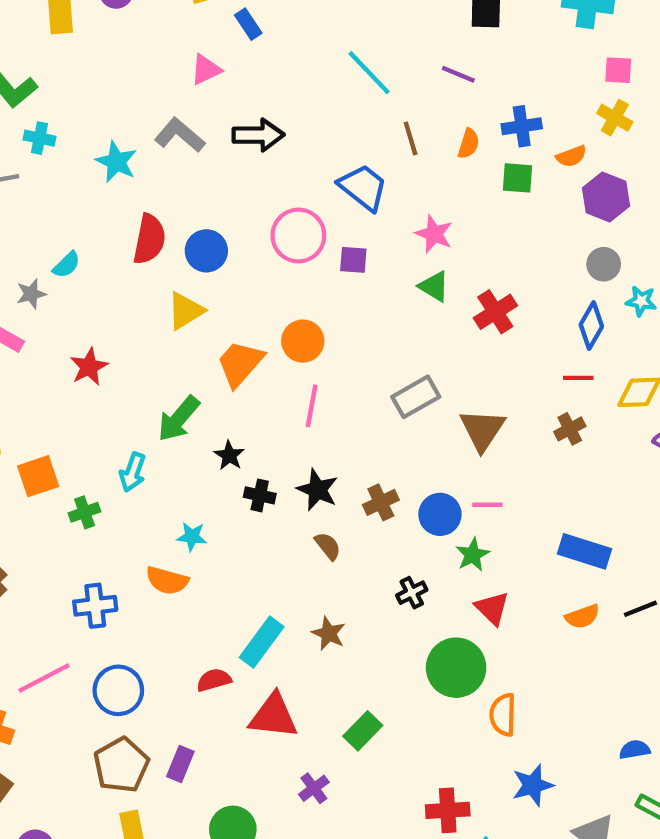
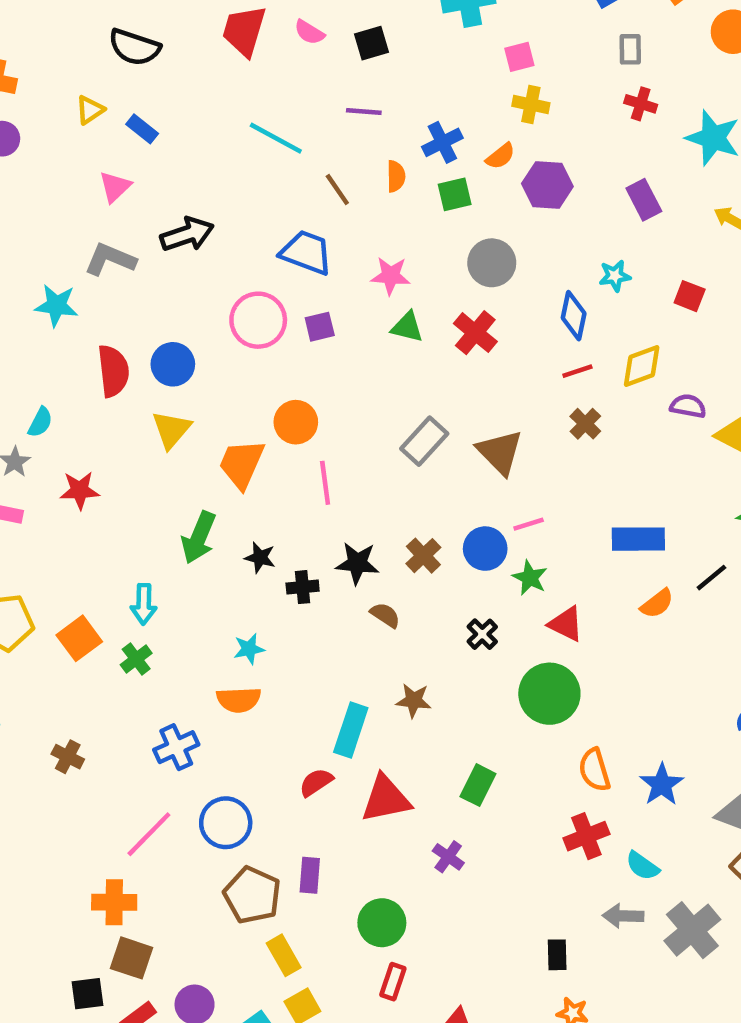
gray circle: (604, 264) -> (492, 263), moved, size x1.4
red star: (89, 367) -> (80, 490), moved, turned -30
cyan arrow: (133, 472) -> (144, 604), moved
orange semicircle: (503, 715) -> (594, 770), moved

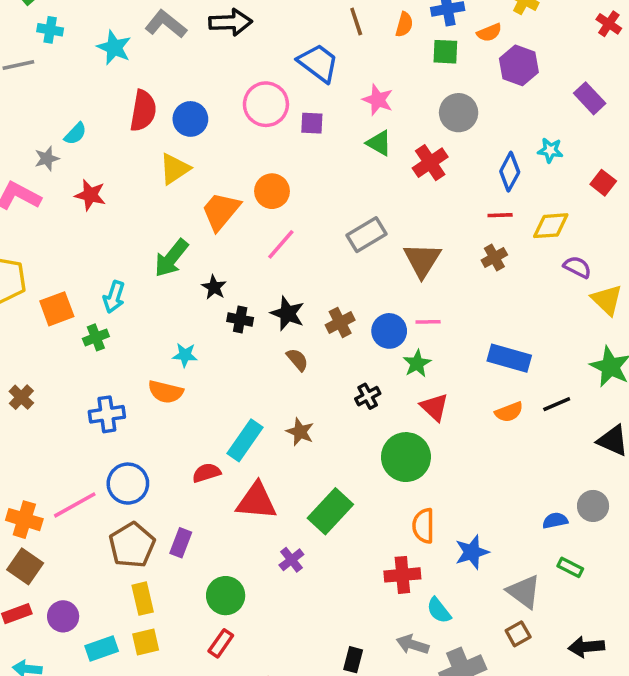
purple rectangle: (644, 200) -> (590, 98), turned -32
pink line: (325, 483) -> (281, 244), turned 32
green rectangle: (478, 785) -> (330, 511), size x1.4
pink line: (149, 834) -> (75, 505), moved

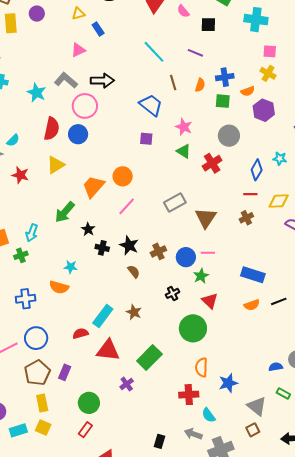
pink circle: (266, 104) -> (85, 106), moved
yellow triangle: (175, 169) -> (56, 165), moved
yellow square: (146, 642) -> (43, 428), turned 35

